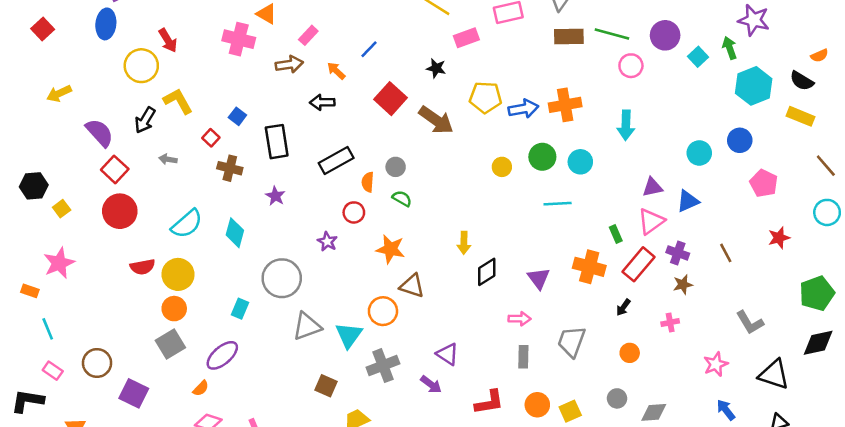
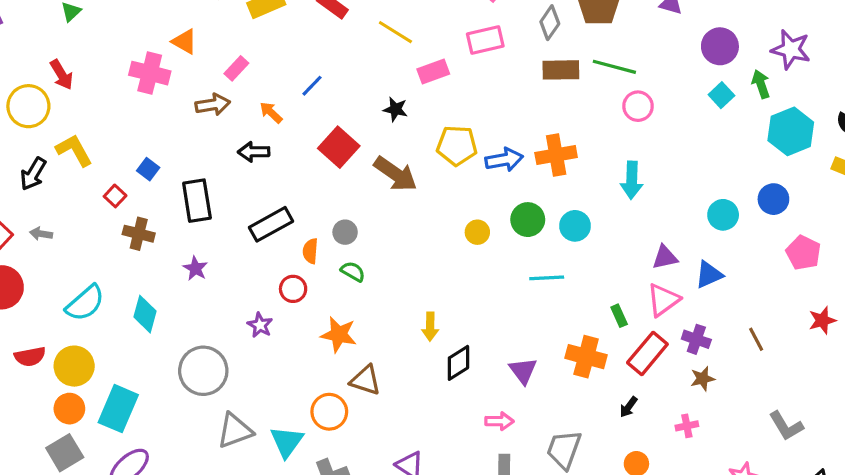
purple circle: (665, 35) -> (720, 46), moved
gray arrow: (168, 159) -> (41, 234), moved
cyan rectangle: (240, 309) -> (118, 409), moved, size x1.8

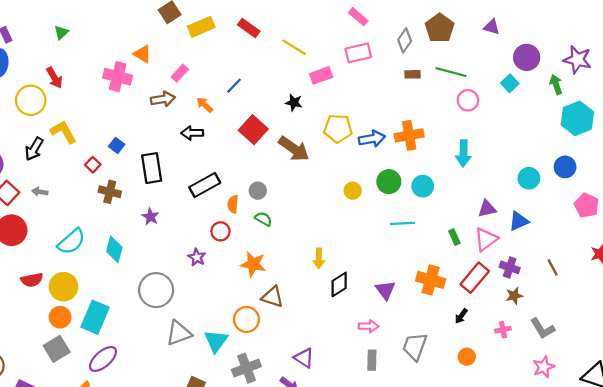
brown rectangle: (561, 70) -> (413, 74), size x0.6
cyan square: (721, 95) -> (510, 83), moved
green rectangle: (619, 316) -> (454, 237), moved
gray L-shape: (786, 426) -> (542, 328), moved

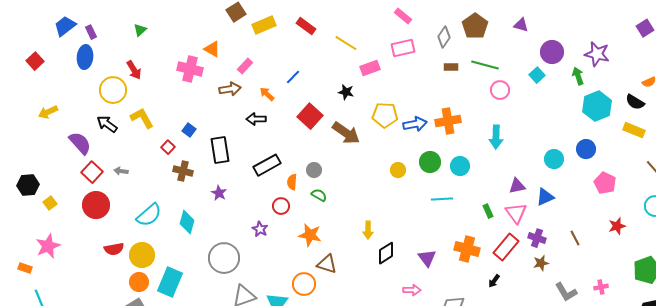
black arrow: (34, 149) -> (107, 124), moved, turned 95
pink triangle: (486, 239) -> (516, 213), turned -30
pink cross: (503, 330) -> (601, 287), moved

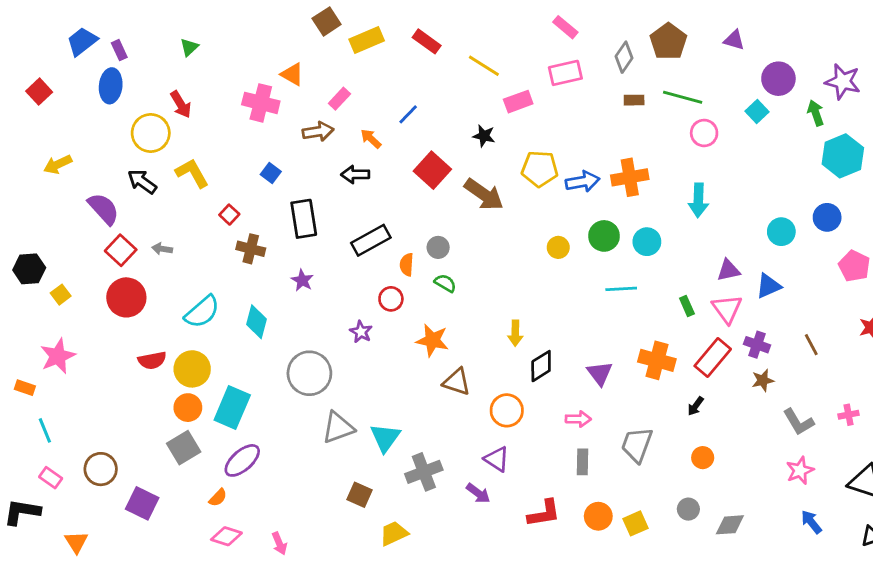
blue square: (189, 130) -> (271, 173), moved
orange circle: (304, 284) -> (507, 410), moved

